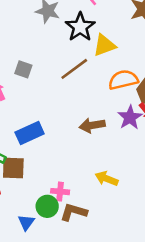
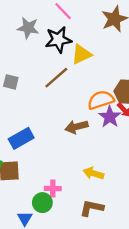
black star: (80, 27) -> (58, 40), turned 30
orange semicircle: (123, 80) -> (101, 100), moved
brown L-shape: (74, 212) -> (92, 208), moved

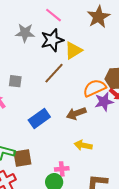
purple star: (110, 117) -> (104, 102), turned 30
blue rectangle: (21, 138) -> (39, 118), moved
yellow arrow: (93, 173) -> (83, 145), moved

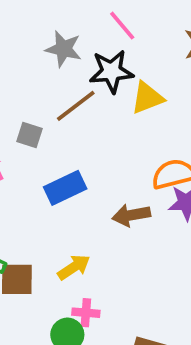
brown line: (54, 73) -> (76, 106), moved
blue rectangle: (39, 118) -> (65, 188), moved
yellow arrow: (83, 145) -> (74, 267), moved, turned 126

